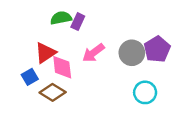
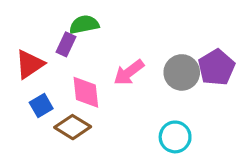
purple rectangle: (78, 22) -> (66, 44), moved
red triangle: (45, 53) -> (30, 64), moved
cyan circle: (145, 92) -> (175, 137), moved

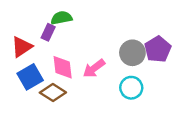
pink arrow: (129, 72) -> (94, 68), moved
blue square: (41, 106) -> (30, 77), size x1.5
cyan circle: (175, 137) -> (131, 88), moved

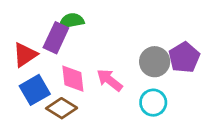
purple rectangle: (48, 32) -> (56, 38), size x1.5
pink arrow: (94, 68) -> (110, 80), turned 75

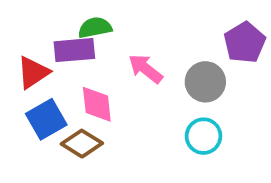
purple rectangle: (56, 38) -> (74, 50), turned 60
purple pentagon: (184, 57) -> (245, 43), moved
pink arrow: (110, 80) -> (145, 69), moved

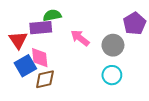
red triangle: (33, 72) -> (18, 40), turned -30
pink diamond: (97, 104) -> (40, 58), moved
brown diamond: (82, 144) -> (45, 79), turned -45

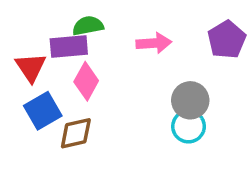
pink arrow: (80, 38) -> (154, 43), moved, turned 138
gray circle: (113, 45) -> (190, 100), moved
pink diamond: (40, 58) -> (86, 81), moved, turned 35

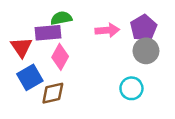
purple pentagon: (227, 40) -> (144, 28), moved
gray circle: (190, 100) -> (146, 51), moved

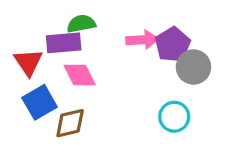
purple pentagon: (144, 28) -> (173, 45), moved
pink diamond: (60, 57) -> (80, 75), turned -55

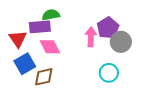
pink arrow: (142, 40) -> (91, 37), moved, turned -84

